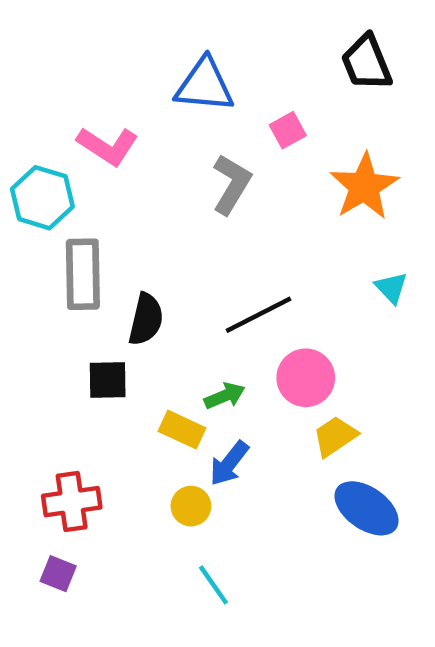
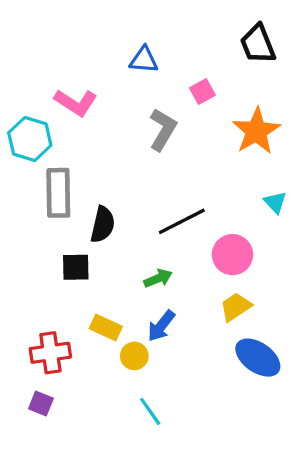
blue triangle: (204, 85) -> (144, 60), size x0.7
pink circle: (306, 378) -> (232, 255), moved
yellow rectangle: (182, 430) -> (106, 327), moved

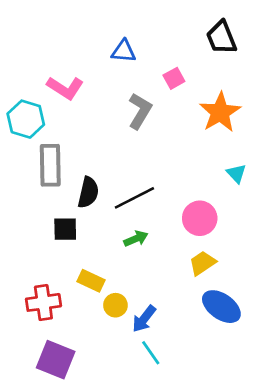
black line: (182, 221) -> (134, 198), moved
blue arrow: (161, 326) -> (144, 319), moved
purple square: (41, 403) -> (56, 360), moved, size x1.8
cyan line: (150, 411) -> (151, 353), moved

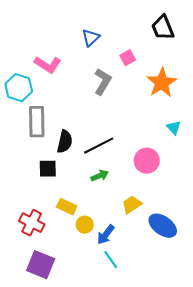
blue triangle: (124, 51) -> (91, 38), turned -48
yellow trapezoid: (202, 263) -> (132, 205), moved
red cross: (43, 302) -> (32, 223), turned 35

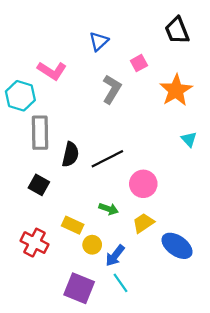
pink circle: (147, 161) -> (143, 184), moved
black square: (48, 169) -> (39, 185), moved, turned 30
green arrow: (100, 176) -> (108, 209), moved, turned 42
purple square: (41, 265) -> (79, 288), moved

